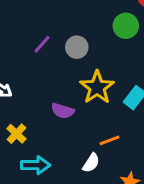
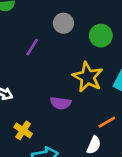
green circle: (126, 26) -> (101, 36), moved
gray circle: (77, 47) -> (63, 23), moved

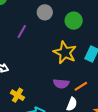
purple semicircle: (61, 103) -> (61, 84), moved

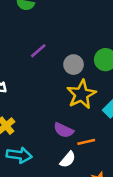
gray circle: (45, 12) -> (74, 65), moved

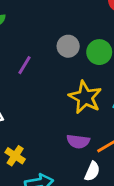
gray circle: (74, 65) -> (68, 46), moved

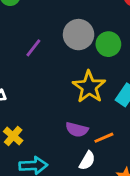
gray circle: (68, 46) -> (79, 35), size x1.4

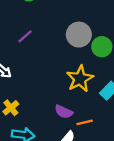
purple line: (33, 48) -> (25, 36), moved

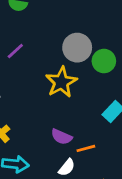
yellow star: (80, 79) -> (61, 82), moved

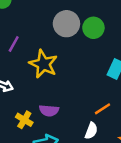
yellow star: (61, 82) -> (43, 64), moved
purple semicircle: (62, 137) -> (49, 111), moved

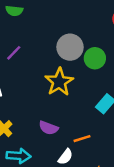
yellow star: (43, 64) -> (59, 82), moved
purple semicircle: (49, 111) -> (48, 128), moved

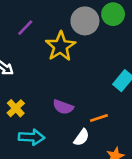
green circle: (95, 58) -> (113, 14), moved
yellow star: (59, 82) -> (60, 46), moved

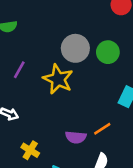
green circle: (113, 14) -> (108, 52), moved
orange line: (99, 118) -> (102, 129), moved

